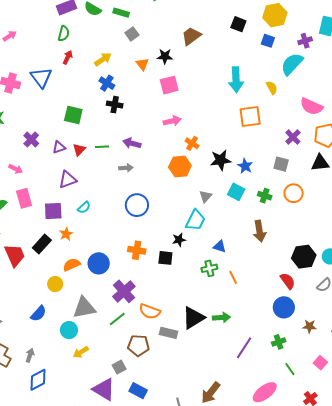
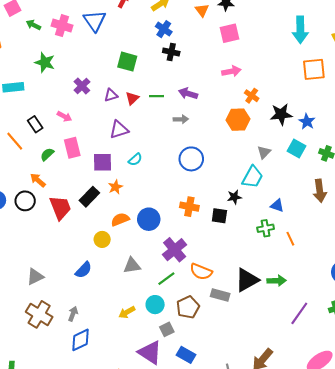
gray triangle: (84, 308) -> (132, 265), size x0.7
cyan circle: (69, 330) -> (155, 305), moved
brown pentagon: (138, 345) -> (188, 307), turned -30

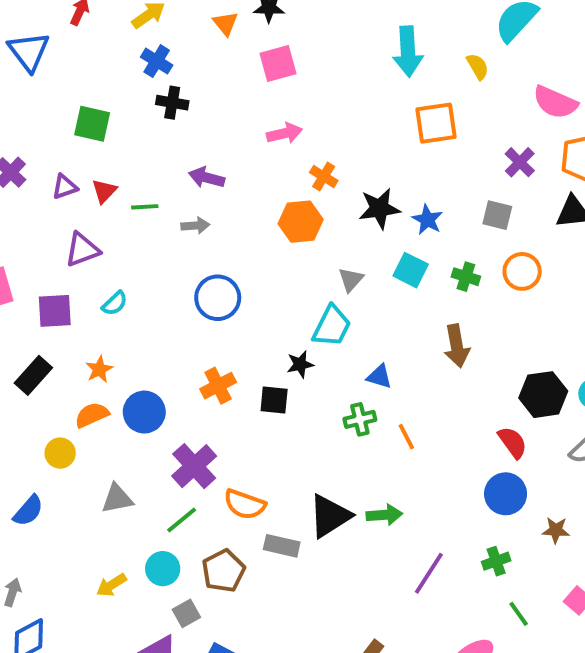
green line: (156, 96) -> (145, 207), moved
orange star: (115, 187) -> (99, 369), moved
orange cross: (189, 207) -> (218, 386), turned -36

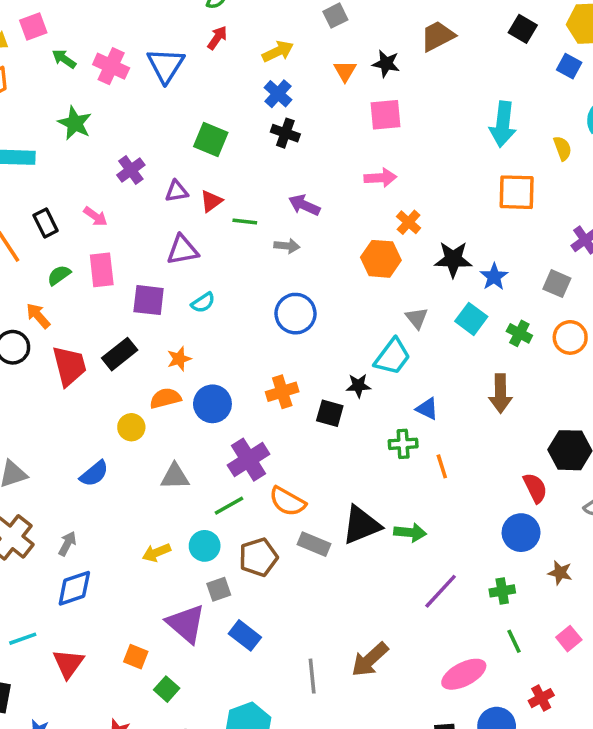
gray triangle: (351, 280) -> (417, 318), turned -30

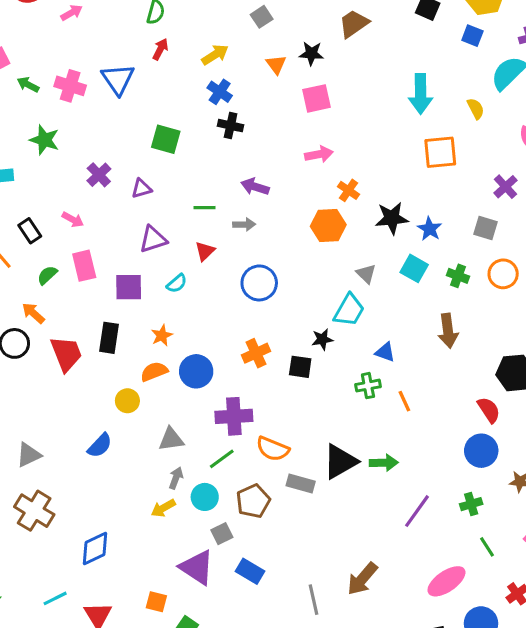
red triangle: (211, 201) -> (205, 251), moved
black rectangle: (120, 354) -> (109, 338), turned -36
purple cross: (249, 460) -> (234, 416), turned 36
gray arrow: (67, 544) -> (176, 478), moved

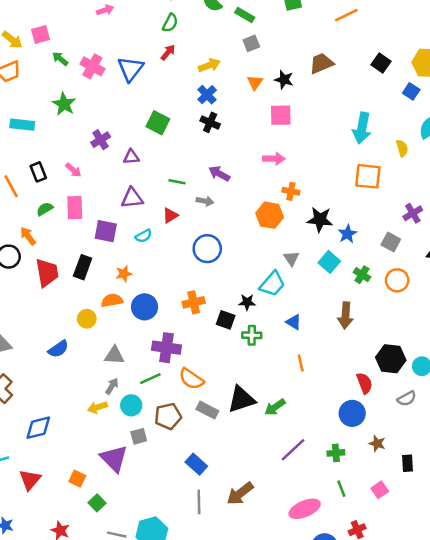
orange cross: (349, 190) -> (291, 191), turned -35
green cross: (368, 386) -> (252, 335), moved
green arrow: (384, 463) -> (275, 407), turned 135
blue rectangle: (250, 571) -> (196, 464), moved

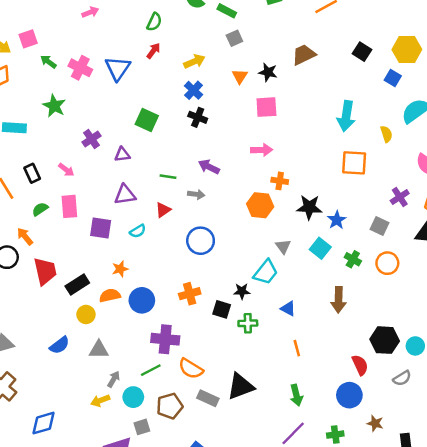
black rectangle: (83, 267) -> (77, 285), moved, turned 40
gray triangle: (114, 355) -> (99, 350), moved
green arrow: (275, 407) -> (296, 395), moved, turned -66

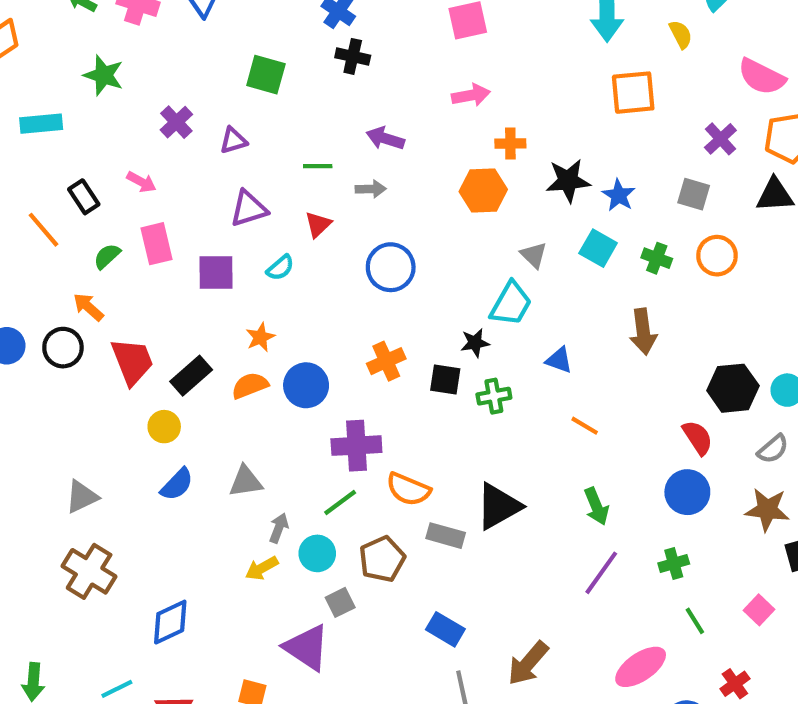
yellow circle: (86, 314) -> (164, 427), moved
orange line: (297, 348) -> (585, 426), turned -35
brown star: (375, 423) -> (767, 510), moved, size x1.5

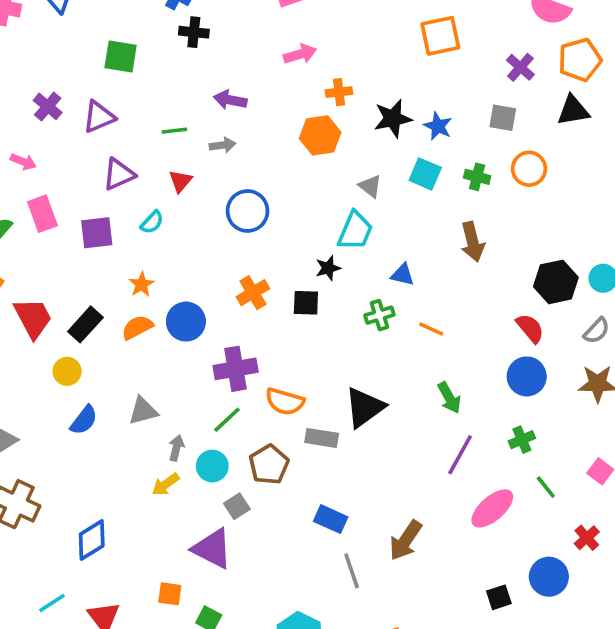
purple triangle: (233, 141) -> (99, 117), size x1.4
green cross: (494, 396) -> (379, 315), moved
pink ellipse: (641, 667) -> (492, 508), moved

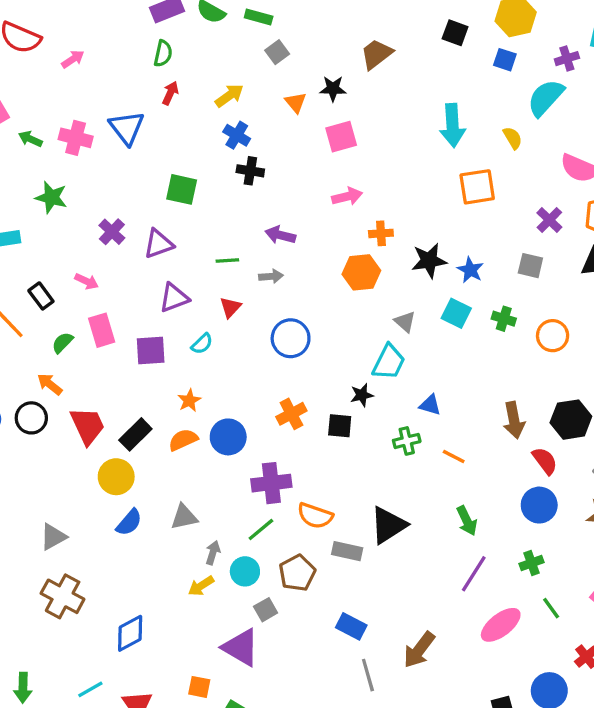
orange circle: (529, 169) -> (553, 336), moved
brown arrow: (473, 242) -> (514, 420), moved
yellow circle: (67, 371) -> (116, 477), size x1.4

